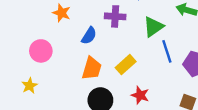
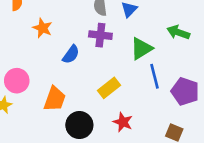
pink circle: (41, 51) -> (17, 81), moved
orange trapezoid: (92, 68) -> (55, 99), moved

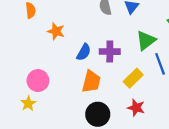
purple cross: (100, 35) -> (110, 52), moved
yellow rectangle: (109, 88) -> (133, 78), moved
orange trapezoid: (55, 99) -> (91, 82), moved

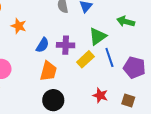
yellow rectangle: (133, 78) -> (85, 59), moved
red star: (136, 108) -> (100, 95), moved

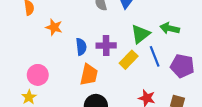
green arrow: (126, 22) -> (170, 28), moved
blue semicircle: (43, 45) -> (81, 47), turned -35

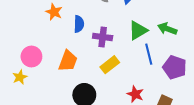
blue semicircle: (81, 47) -> (79, 24), moved
yellow rectangle: (129, 60) -> (110, 65), moved
orange trapezoid: (89, 75) -> (68, 61), moved

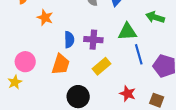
blue semicircle: (79, 24) -> (69, 40), moved
green arrow: (167, 29) -> (155, 17), moved
green triangle: (138, 30) -> (127, 32), turned 30

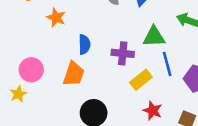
purple cross: (93, 40) -> (123, 53), moved
yellow rectangle: (102, 66) -> (141, 80), moved

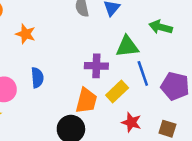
blue semicircle: (84, 45) -> (37, 78), moved
orange trapezoid: (74, 74) -> (86, 101), moved

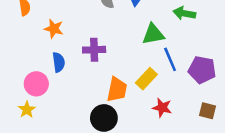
purple cross: (96, 66) -> (94, 50), moved
blue semicircle: (37, 78) -> (59, 62), moved
brown square: (167, 129) -> (207, 111), moved

